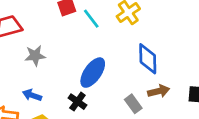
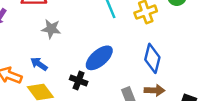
black cross: (77, 102) -> (79, 80), turned -30

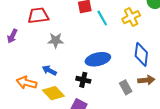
blue ellipse: (99, 58) -> (98, 59), turned 35

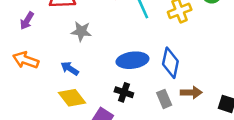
blue diamond: (141, 54) -> (170, 63), moved
black cross: (83, 80) -> (124, 92), moved
orange arrow: (27, 83) -> (26, 60), moved

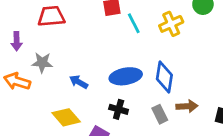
purple arrow: (27, 21) -> (17, 41), turned -30
gray star: (81, 31) -> (42, 63), moved
blue arrow: (70, 68) -> (79, 82), moved

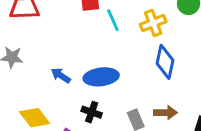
blue diamond: (164, 77) -> (165, 62), moved
blue arrow: (79, 82) -> (61, 76), moved

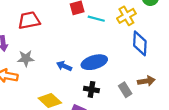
cyan line: (113, 20) -> (96, 19), turned -42

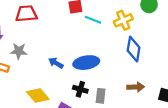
gray rectangle: (125, 90) -> (101, 96), moved, turned 32

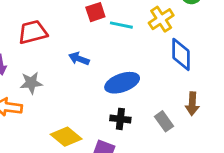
blue arrow: (56, 63) -> (79, 59), moved
brown arrow: (136, 87) -> (192, 104), turned 105
gray rectangle: (101, 96) -> (164, 121), moved, turned -32

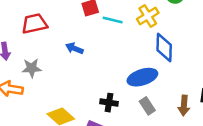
blue ellipse: (122, 83) -> (142, 77), moved
brown arrow: (192, 104) -> (184, 106), moved

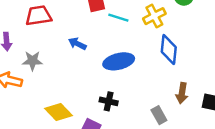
blue ellipse: (142, 77) -> (119, 61), moved
gray rectangle: (147, 106) -> (159, 115), moved
brown arrow: (184, 106) -> (182, 93), moved

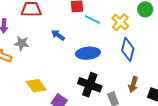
yellow cross: (154, 16) -> (120, 22), turned -30
black cross: (109, 101) -> (90, 85), moved, size x1.6

